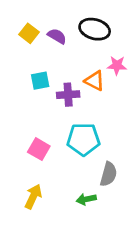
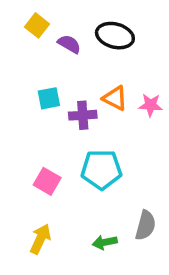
yellow square: (29, 33) -> (37, 25), moved
pink star: (117, 65) -> (151, 105), moved
gray semicircle: (109, 174) -> (145, 225), moved

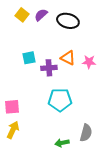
purple semicircle: (69, 44) -> (41, 15), moved, turned -72
pink square: (47, 181) -> (12, 107), moved, turned -35
yellow arrow: (40, 239) -> (13, 130), moved

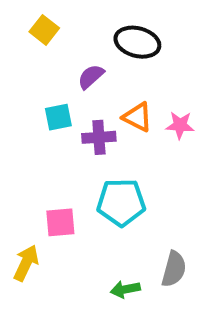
purple semicircle: (41, 15) -> (91, 77), moved
pink square: (12, 107) -> (60, 222), moved

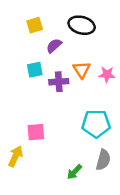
yellow square: (44, 30) -> (35, 25), moved, turned 35
orange triangle: (137, 117) -> (82, 70), turned 30
cyan pentagon: (121, 202) -> (96, 124), moved
green arrow: (125, 289) -> (74, 172), turned -35

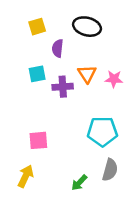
purple semicircle: (54, 46) -> (58, 48), turned -42
yellow arrow: (16, 156) -> (26, 176), moved

